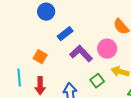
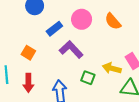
pink circle: (107, 49) -> (82, 19), moved
green square: (97, 81) -> (88, 78), turned -32

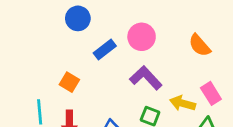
orange semicircle: (113, 21) -> (200, 45), moved
purple L-shape: (71, 50) -> (146, 78), moved

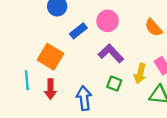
orange square: (69, 82) -> (50, 57), size x1.6
yellow arrow: (183, 103) -> (140, 74), turned -90

